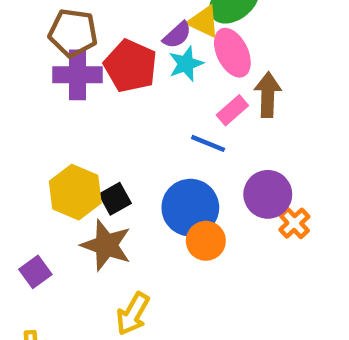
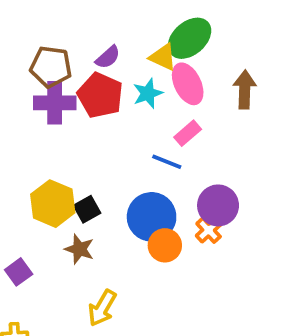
purple semicircle: (177, 35) -> (108, 57), moved
brown arrow: (268, 95) -> (245, 90), moved
orange cross: (294, 223) -> (209, 230), moved
brown star: (106, 245) -> (79, 249), size x0.7

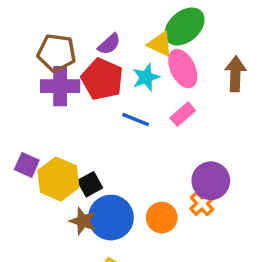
blue line: (167, 162) -> (135, 119), moved
blue circle: (152, 217) -> (111, 218), moved
purple square: (19, 272) -> (27, 165), moved, turned -30

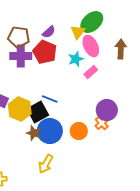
yellow triangle: (160, 44) -> (78, 32), turned 42
cyan star: (146, 77) -> (76, 59), moved
blue line: (135, 119) -> (50, 99), moved
black square: (90, 184) -> (38, 112), size x1.5

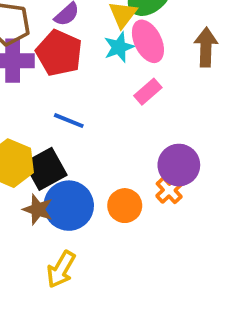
cyan star: (76, 59) -> (119, 47), moved
blue line: (50, 99) -> (69, 121), moved

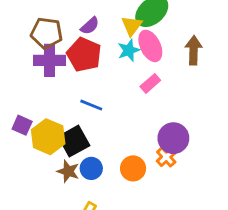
blue circle: (69, 206) -> (91, 168), size x0.6

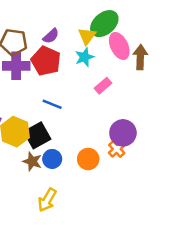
pink ellipse: (150, 46) -> (119, 46), moved

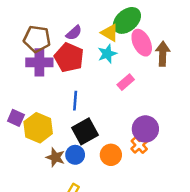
yellow triangle: (87, 36) -> (110, 33), turned -36
blue line: (52, 104) -> (75, 101), turned 72
black square: (37, 135) -> (85, 131), moved

